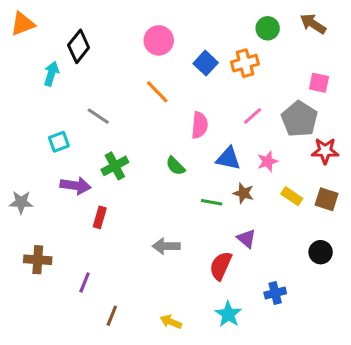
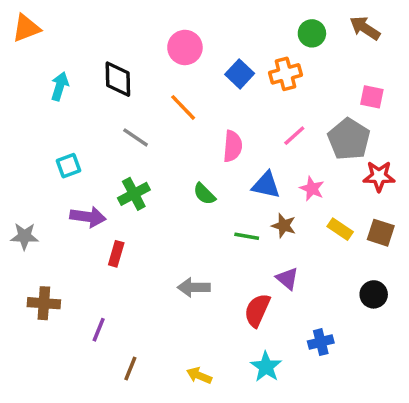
black diamond: (79, 46) -> (118, 79), moved, turned -40
gray line: (98, 116) -> (136, 137), moved
pink star: (268, 161) -> (312, 189), turned -30

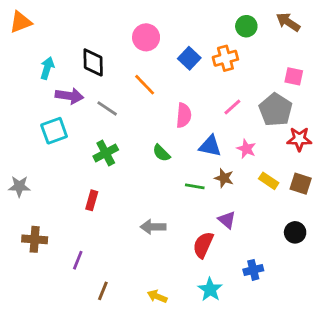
cyan square: (69, 166) -> (54, 131), size x1.4
purple arrow: (88, 217) -> (69, 96), moved

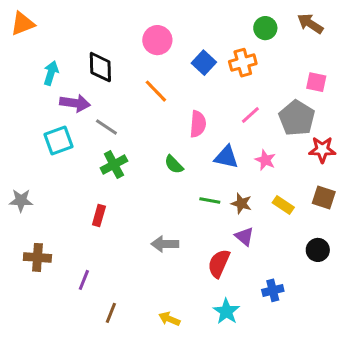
gray line: (107, 108) -> (106, 127), moved
brown star: (224, 178) -> (241, 203), moved
yellow rectangle: (269, 181) -> (283, 205), moved

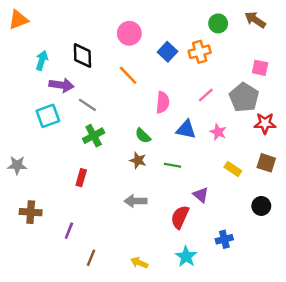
brown star: (241, 203) -> (138, 160), moved

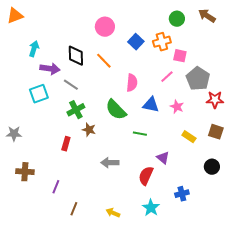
black diamond: (82, 55) -> (76, 56), moved
pink square: (260, 68) -> (180, 56), moved
green semicircle: (143, 136) -> (116, 110), size x1.6
brown star: (138, 160) -> (89, 130), moved

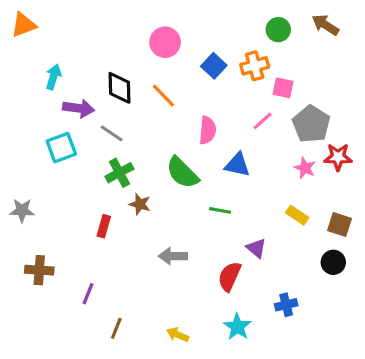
pink star: (177, 107) -> (305, 168), moved
brown square: (216, 132) -> (340, 225), moved

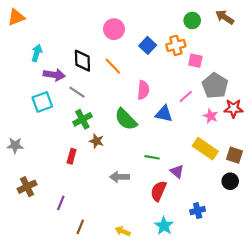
pink line: (263, 121) -> (186, 96), moved
green line: (220, 210) -> (152, 157), moved
yellow rectangle: (297, 215) -> (205, 149), size x1.6
brown cross: (39, 270) -> (27, 187), turned -30

